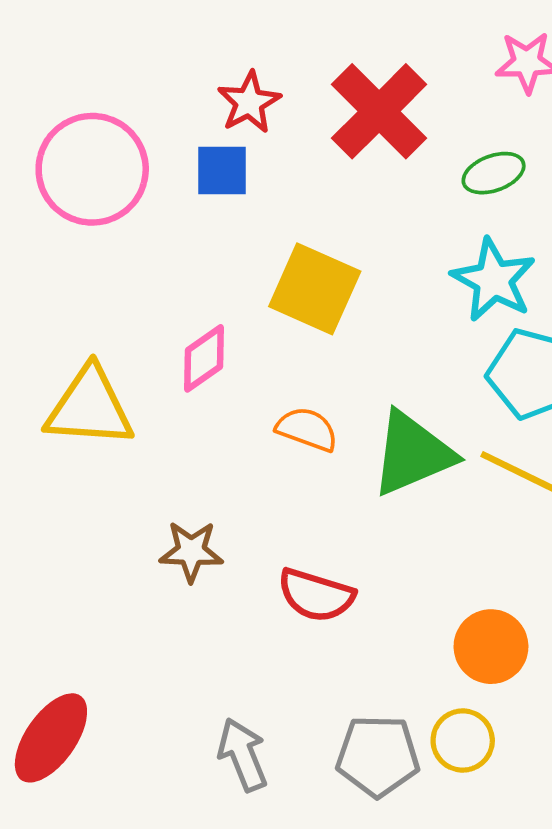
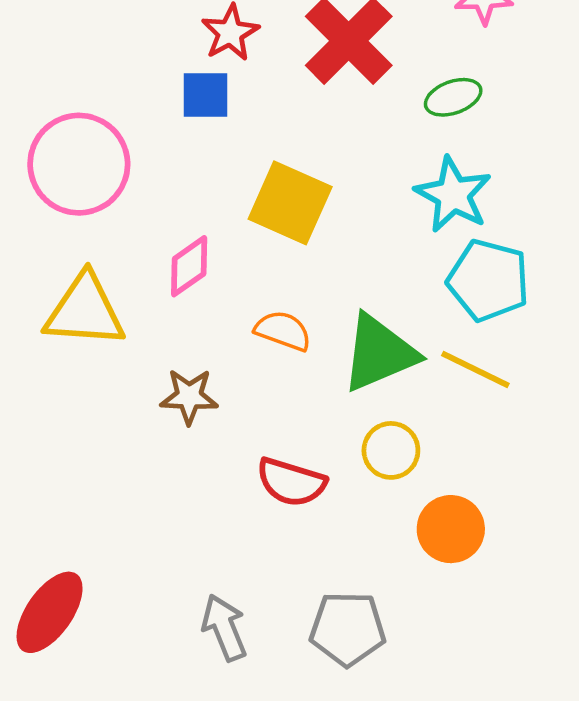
pink circle: (92, 169) -> (79, 164), moved
brown star: (191, 551) -> (189, 396), moved
yellow circle: (463, 740) -> (391, 450), moved

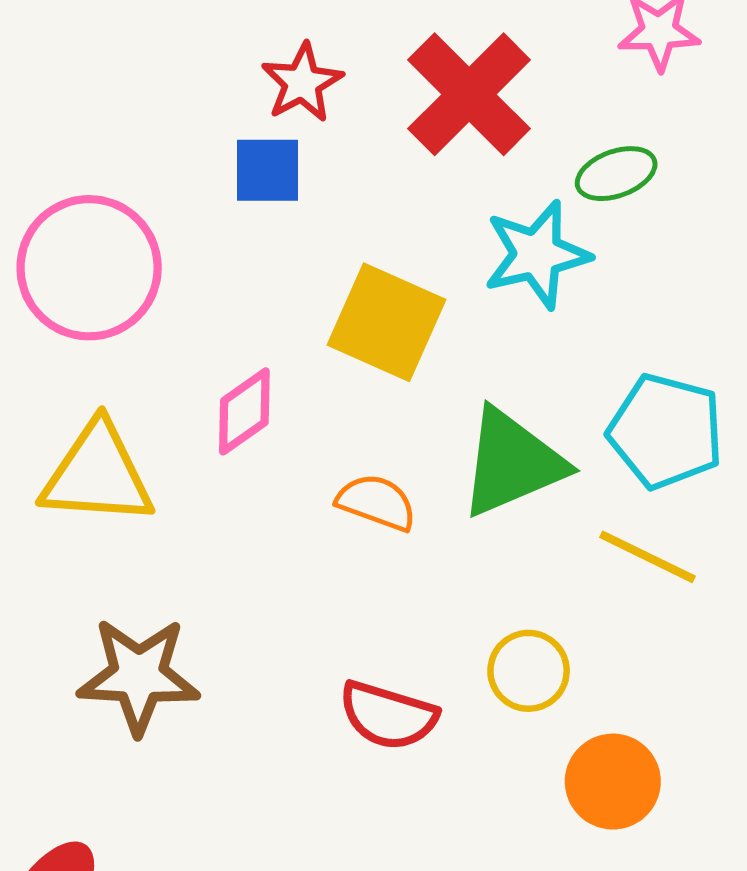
cyan star: (453, 195) -> (537, 255), moved, turned 30
green triangle: (379, 353) -> (512, 463), moved
brown star: (189, 396) -> (139, 676), moved, size x1.5

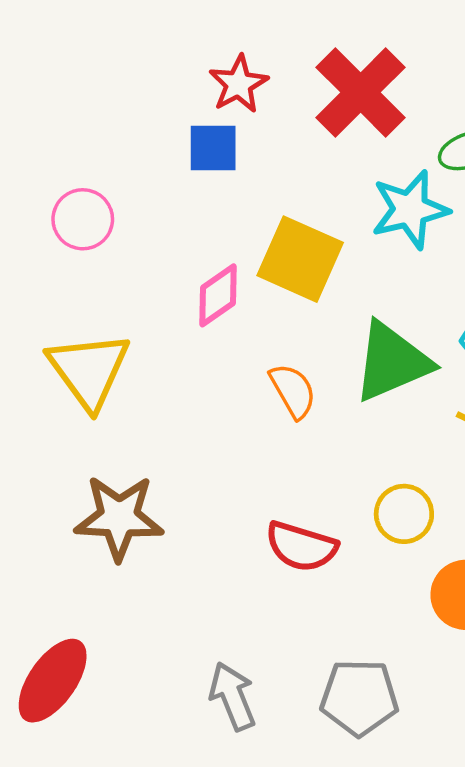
pink circle: (89, 268) -> (83, 219), size x0.6
pink diamond: (244, 411) -> (218, 295), moved
yellow triangle: (97, 474) -> (89, 370), turned 50
orange semicircle: (377, 502) -> (293, 391), turned 40

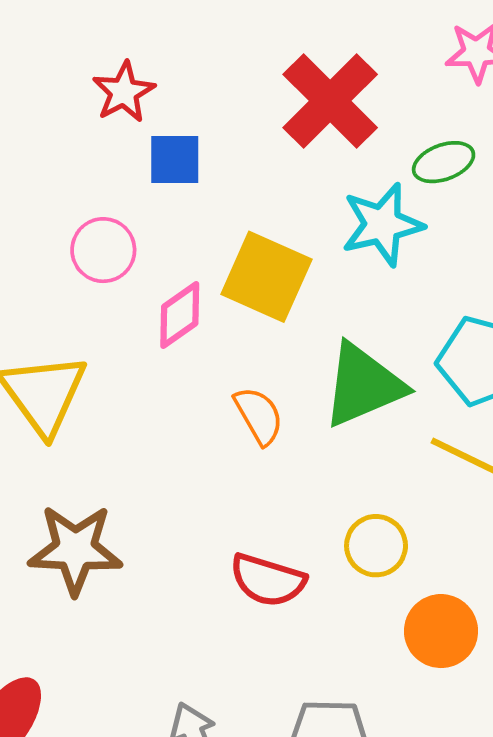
red star: (239, 84) -> (124, 92), moved
pink circle: (83, 219) -> (103, 250), moved

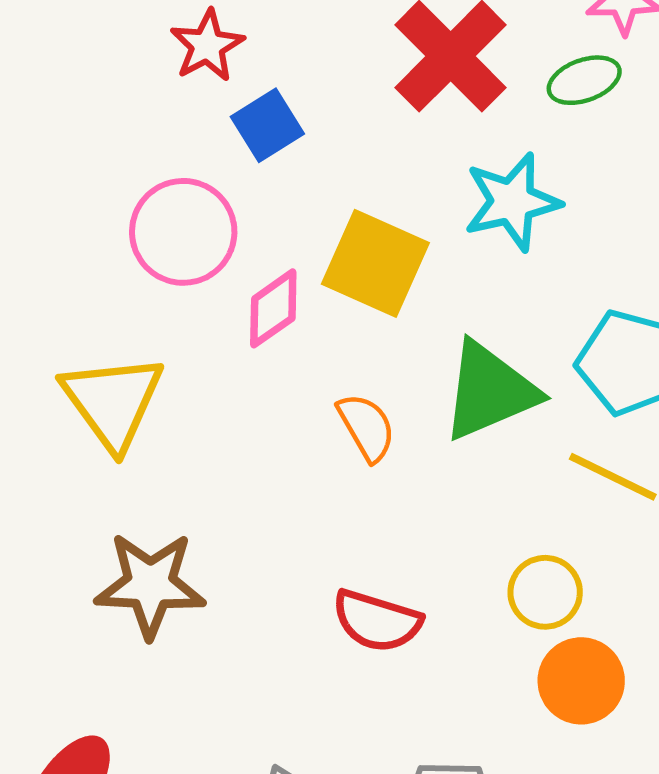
blue square: (175, 160) -> (267, 125), turned -32
green ellipse: (444, 162) -> (584, 80), moved
pink circle: (103, 250) -> (183, 232), size x1.4
yellow circle: (376, 546) -> (545, 592), moved

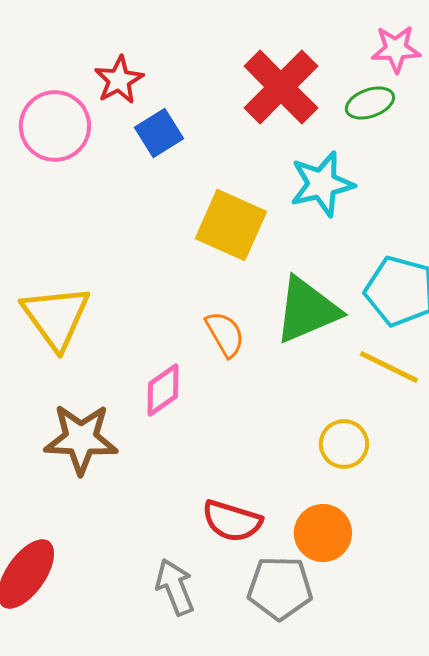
pink circle: (183, 232) -> (55, 126), moved
pink diamond: (273, 308) -> (163, 390), moved
red semicircle: (377, 621) -> (232, 521), moved
orange circle: (581, 681) -> (323, 533), moved

